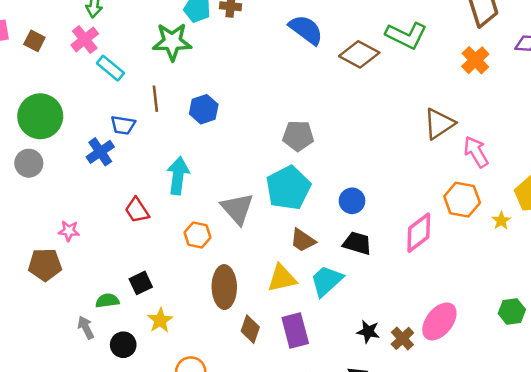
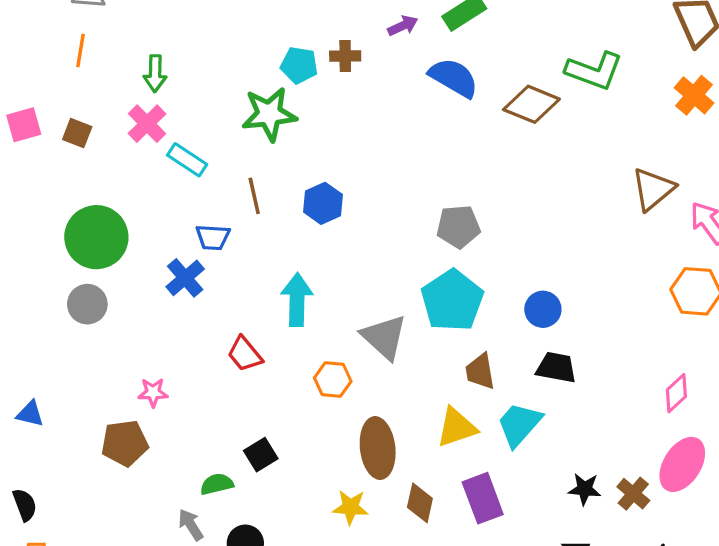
pink diamond: (419, 233) -> (676, 393), moved, size x0.7
brown trapezoid: (303, 240) -> (480, 371), turned 52
yellow star: (160, 320) -> (350, 507), moved, turned -30

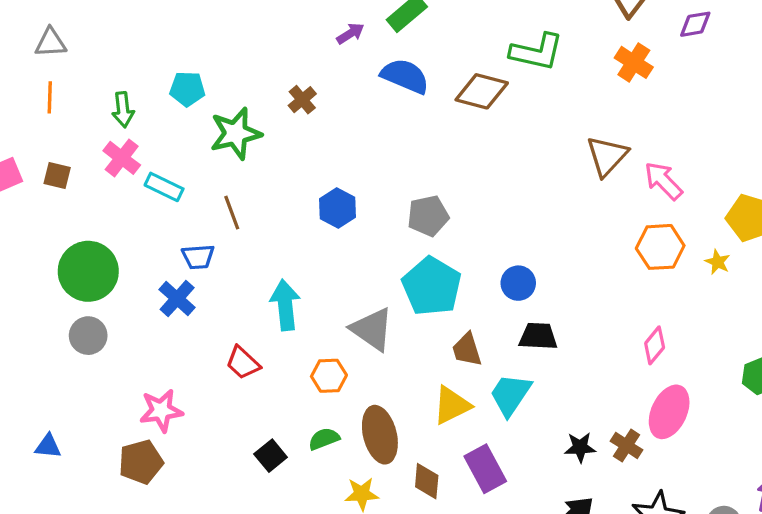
brown cross: (345, 56) -> (302, 100), moved, turned -32
cyan pentagon: (299, 65) -> (187, 89), moved
blue hexagon: (323, 203) -> (338, 208), moved
pink star: (153, 392) -> (161, 411), size x1.5
green semicircle: (217, 484) -> (324, 439), moved

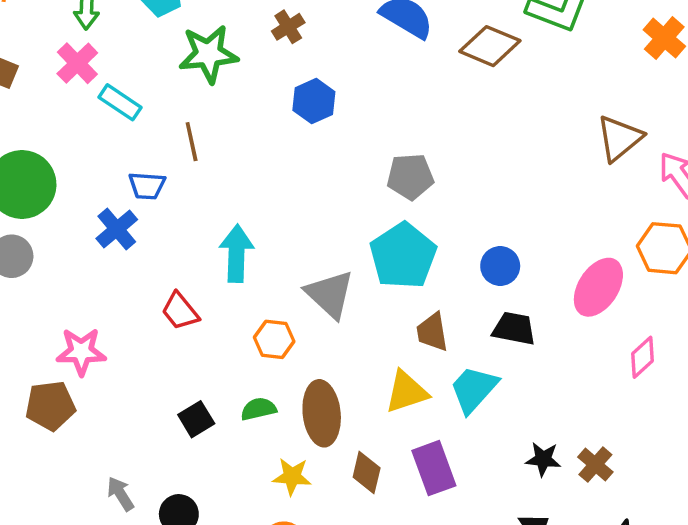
blue hexagon: (338, 208) -> (314, 101), moved
pink ellipse: (669, 412) -> (598, 287), moved

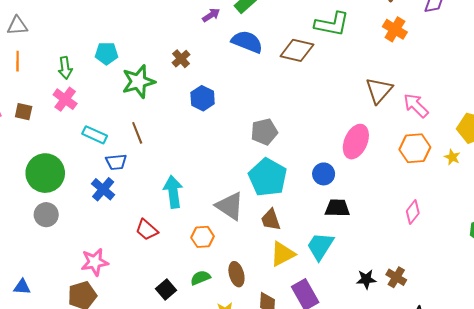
cyan rectangle: (120, 102) -> (95, 135), moved
pink ellipse: (598, 287) -> (356, 142), moved
brown trapezoid: (432, 332) -> (271, 220), moved
brown ellipse: (322, 413) -> (236, 274), size x0.7

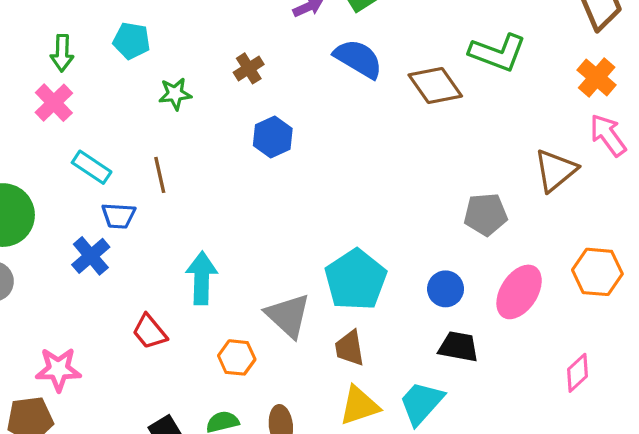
brown diamond: (297, 50) -> (435, 86), turned 32
green star: (138, 82) -> (175, 94), size x0.6
pink arrow: (416, 105) -> (608, 135), moved
gray pentagon: (264, 132) -> (486, 214), moved
pink ellipse: (356, 142) -> (519, 292), moved

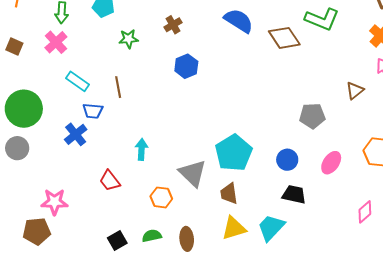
brown triangle: (555, 170) -> (355, 91), size x0.7
cyan arrow: (202, 278) -> (142, 149), size x0.7
pink ellipse: (519, 292) -> (331, 163), size x0.7

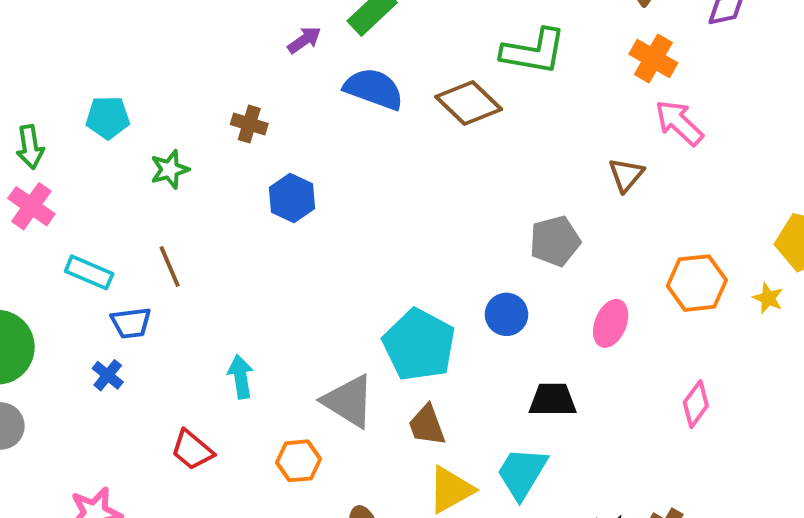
brown cross: (173, 25) -> (249, 124), turned -30
blue cross: (76, 134) -> (108, 375), size x0.7
blue circle: (287, 160) -> (506, 314), moved

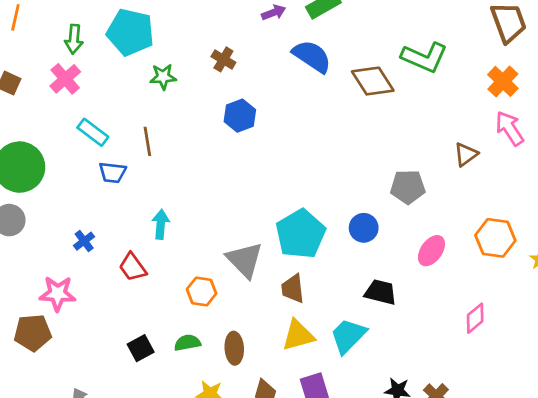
cyan pentagon: (108, 118) -> (130, 32), size x1.6
blue cross: (108, 375) -> (84, 241), moved
cyan arrow: (241, 377) -> (161, 224), moved

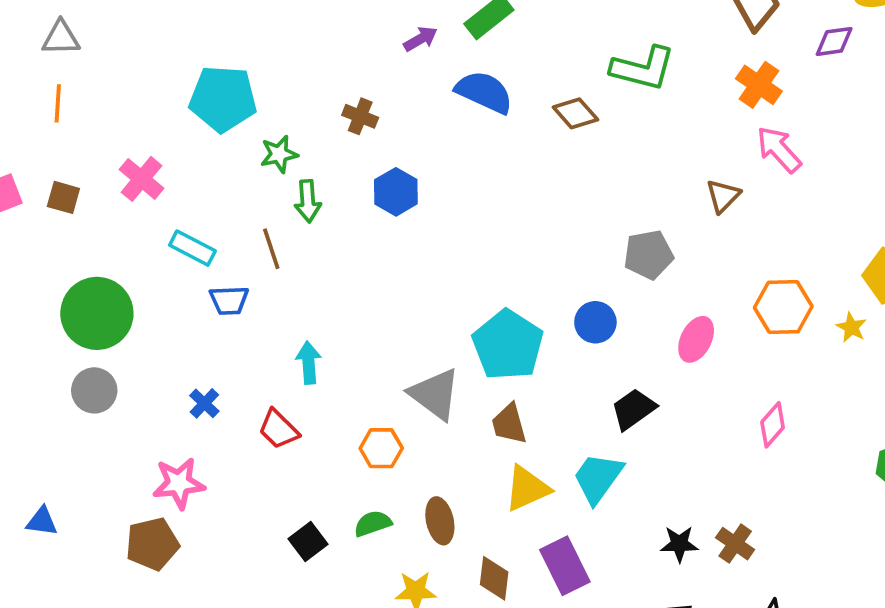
green arrow: (74, 39) -> (308, 201), moved
brown diamond: (373, 81) -> (575, 113), size x0.7
black trapezoid: (380, 292) -> (634, 409), turned -40

